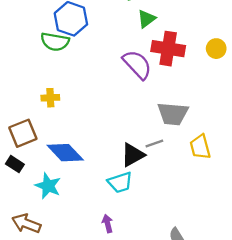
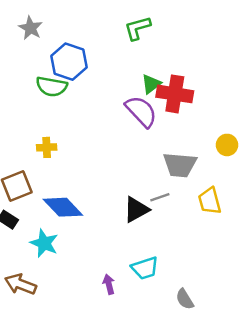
green triangle: (146, 19) -> (151, 84), moved
yellow circle: (216, 49) -> (227, 145), moved
cyan trapezoid: (120, 182) -> (145, 268), moved

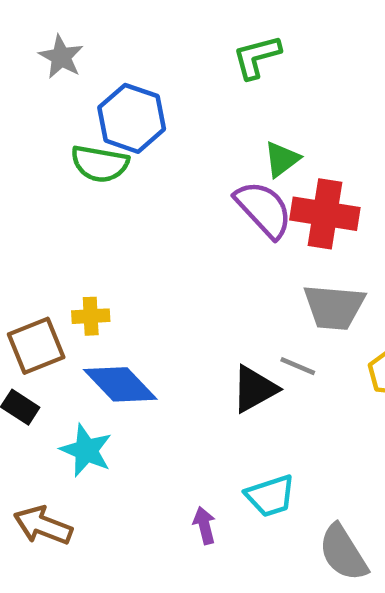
red cross: (175, 94) -> (325, 214), moved
yellow cross: (47, 147) -> (91, 316), moved
gray line: (160, 197) -> (298, 366), turned 42
gray semicircle: (185, 299) -> (343, 553), size x1.5

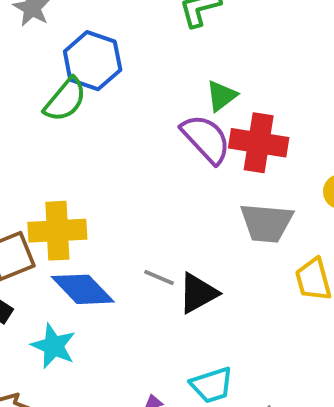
green semicircle: (100, 164) -> (65, 100), turned -60
yellow cross: (91, 316) -> (57, 231), size x1.8
gray line: (298, 366) -> (159, 278), moved

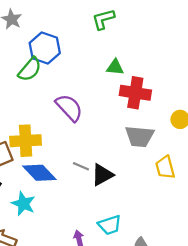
green triangle: (221, 96) -> (115, 67), turned 42
purple semicircle: (206, 139) -> (69, 108), moved

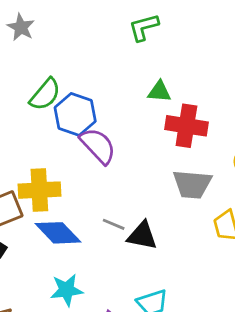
blue hexagon: (45, 48) -> (75, 114), moved
black triangle: (102, 175) -> (142, 236), turned 40
cyan star: (23, 204) -> (67, 290), moved, turned -30

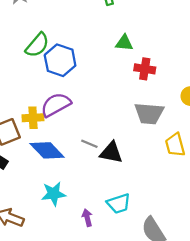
red cross: (186, 126) -> (145, 69), size x0.7
purple semicircle: (98, 146) -> (56, 105), moved, turned -76
yellow cross: (39, 190) -> (33, 118), size x0.7

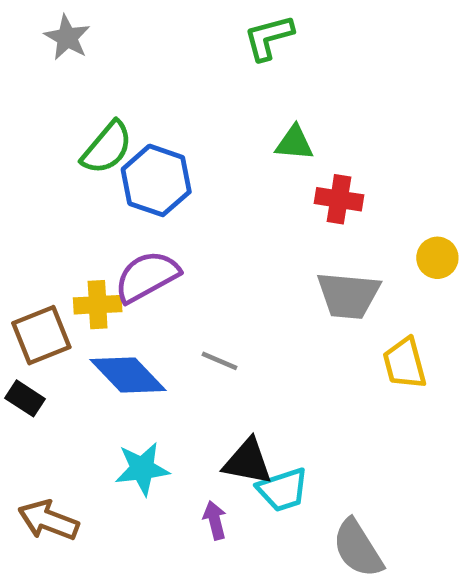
black triangle: (111, 152) -> (248, 462), moved

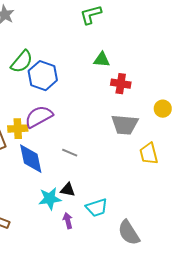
blue diamond: (128, 375) -> (31, 159), turned 32
black triangle: (248, 462) -> (68, 190), moved, size x0.7
cyan star: (142, 469) -> (50, 199), moved

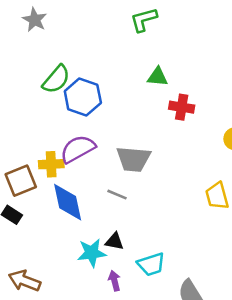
gray trapezoid: (125, 125) -> (133, 159), moved

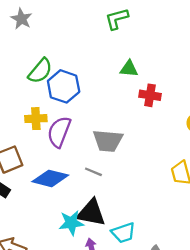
purple semicircle: (78, 149) -> (59, 132), turned -40
yellow cross: (51, 164) -> (36, 119), moved
blue diamond: (68, 202) -> (50, 178), turned -64
black triangle: (114, 241) -> (91, 213), size x1.8

